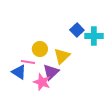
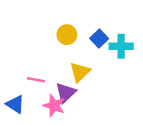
yellow circle: (40, 49) -> (67, 35), moved
blue triangle: (19, 72) -> (15, 104), moved

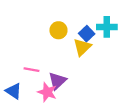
cyan cross: (121, 46) -> (107, 27), moved
yellow triangle: (80, 72) -> (82, 47), moved

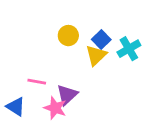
cyan cross: (107, 27) -> (129, 49), moved, turned -30

